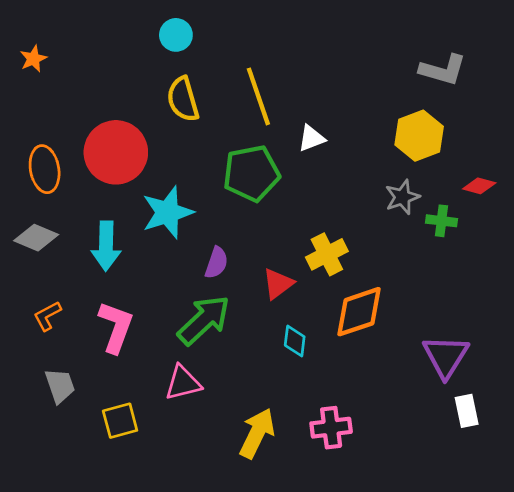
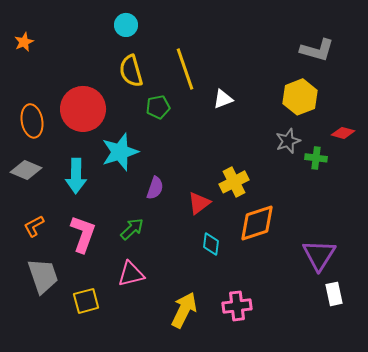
green pentagon: (251, 173) -> (158, 107), moved, size x0.6
green arrow: (204, 320) -> (132, 229), moved, size x0.6
gray trapezoid: (60, 386) -> (43, 276), size x1.4

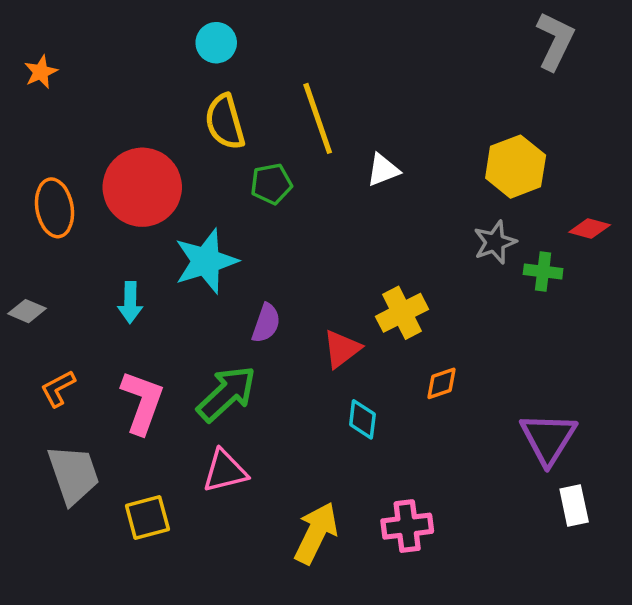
gray L-shape: (317, 50) -> (555, 41), moved, turned -80
gray diamond: (26, 170) -> (27, 311), moved, size x0.7
cyan arrow: (76, 176) -> (130, 302), size x0.7
orange diamond: (257, 223) -> (442, 383), size x0.5
green arrow: (132, 229) -> (227, 394), size x1.5

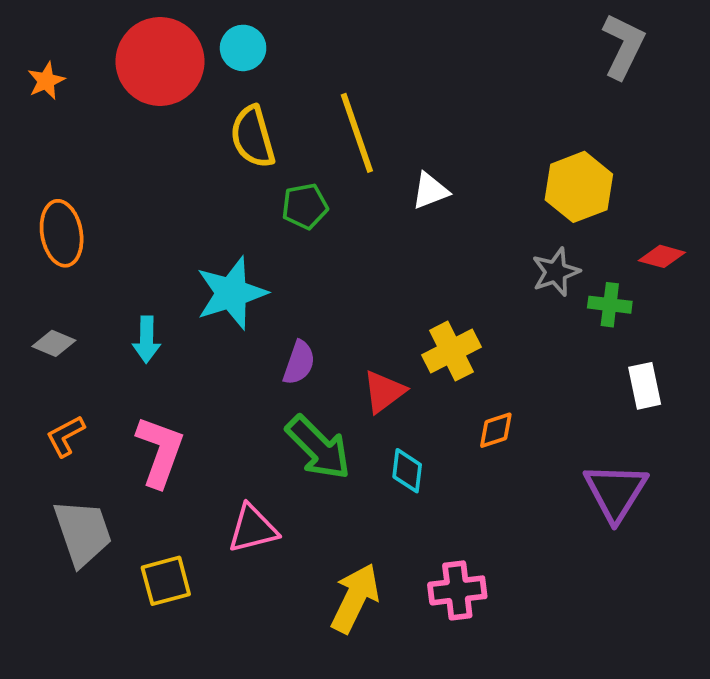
red circle: (142, 187) -> (160, 61), moved
gray diamond: (27, 311) -> (54, 343), moved
green arrow: (227, 394) -> (318, 448), moved, turned 88
white rectangle: (574, 505) -> (645, 386), moved

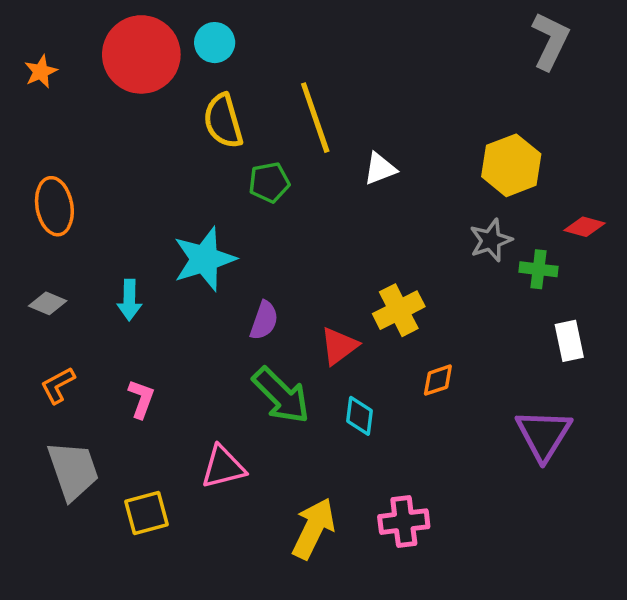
pink L-shape: (160, 451) -> (141, 399), size x0.6

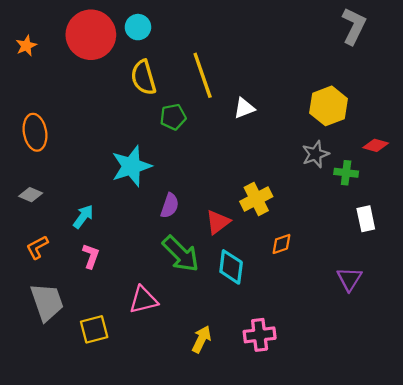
cyan arrow: (129, 300) -> (83, 217), moved, turned -145
cyan diamond: (360, 416) -> (231, 267), size x1.4
purple triangle: (544, 435) -> (349, 279), size x0.7
yellow arrow: (314, 528) -> (202, 339), size x0.7

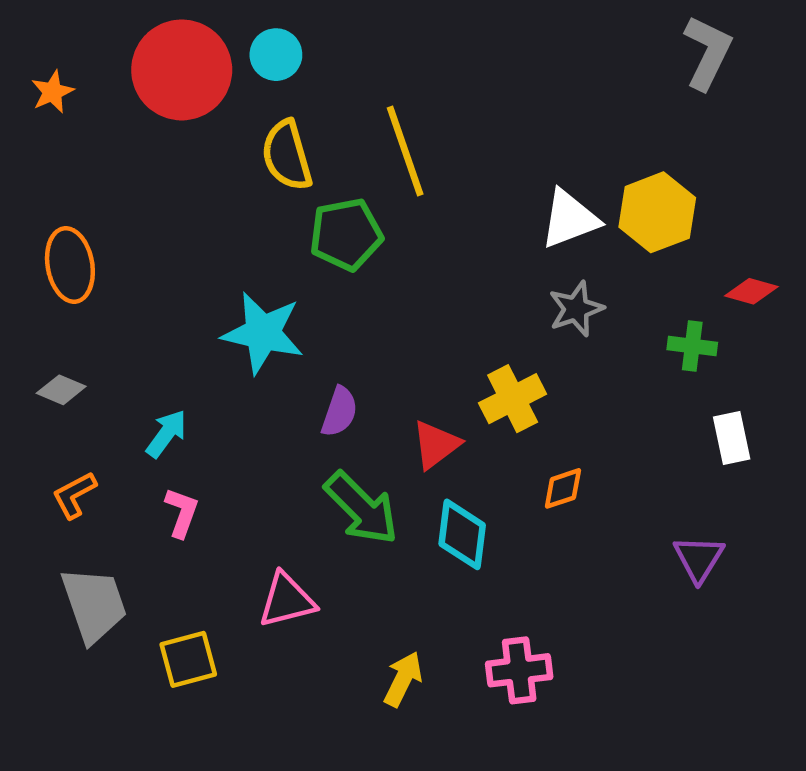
white triangle: (244, 108) -> (570, 219), moved, size x1.4
green pentagon: (173, 117) -> (346, 234), size x1.4
gray star: (315, 154) -> (576, 309), moved
cyan star: (131, 166) -> (263, 333), turned 30

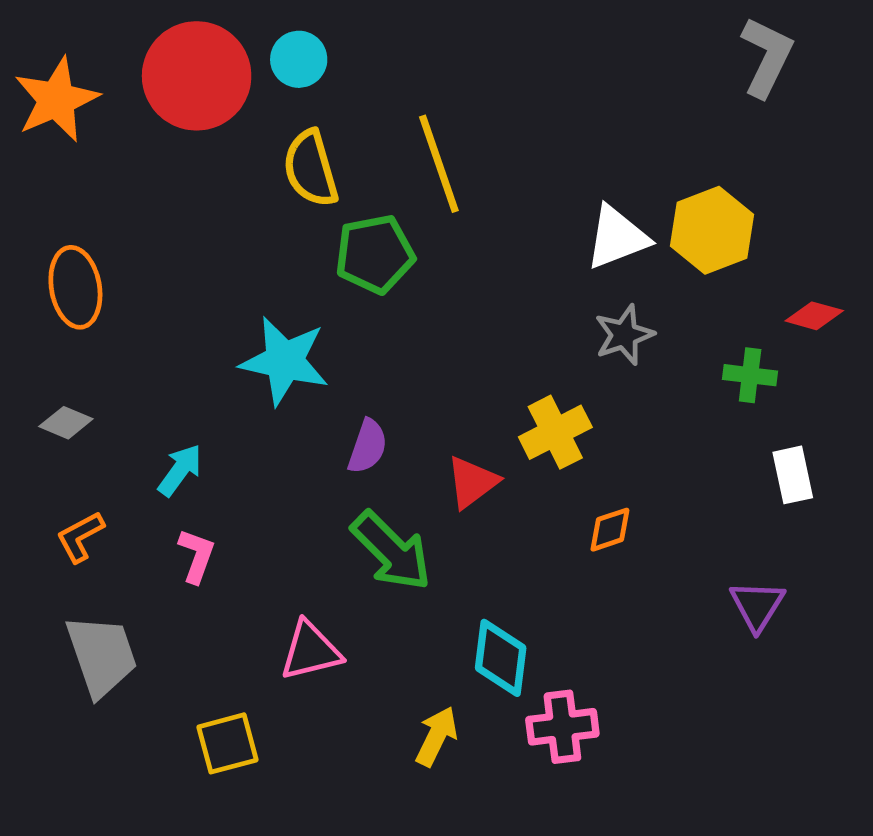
orange star: (52, 92) -> (56, 100), size x1.8
cyan diamond: (462, 534) -> (501, 658), moved
yellow square: (188, 659) -> (227, 743), moved

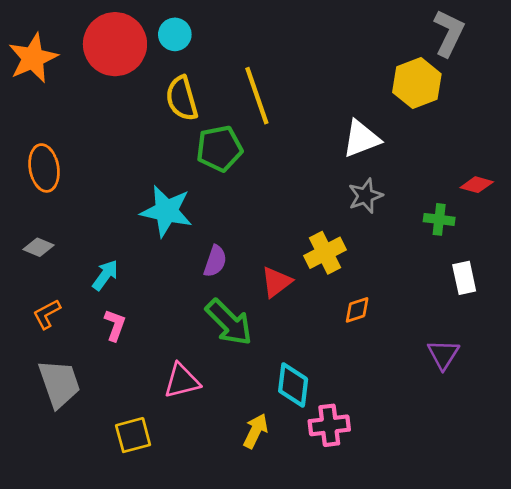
yellow hexagon: (712, 230) -> (417, 83), moved

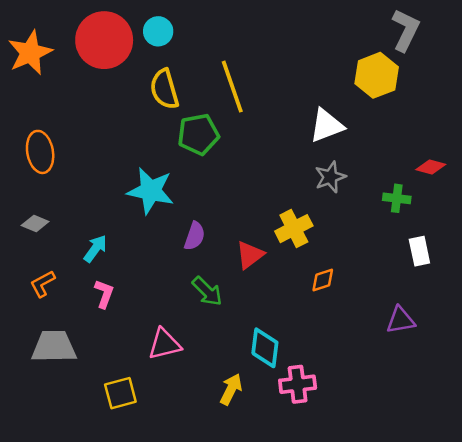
green arrow: (229, 322) -> (207, 291), size x0.7
purple triangle: (443, 354) -> (401, 320), turned 48
gray trapezoid: (59, 384) -> (54, 347), turned -72

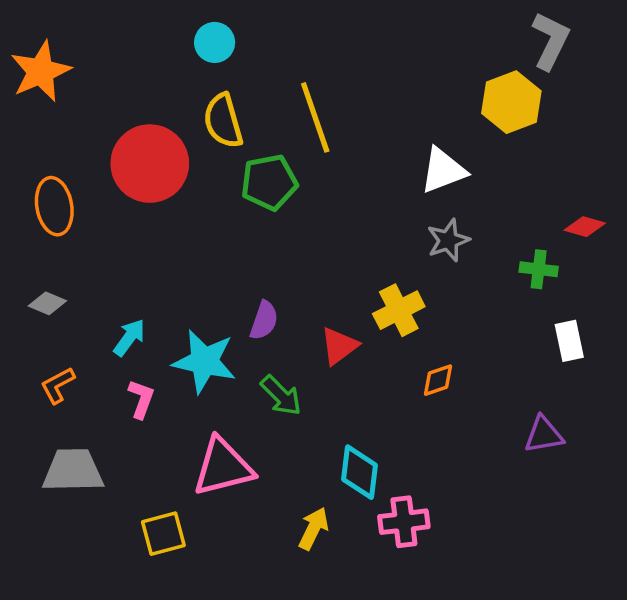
red circle: (104, 40) -> (150, 164), moved
cyan star: (151, 191) -> (204, 361), moved
pink triangle: (164, 344) -> (223, 467), size x1.4

